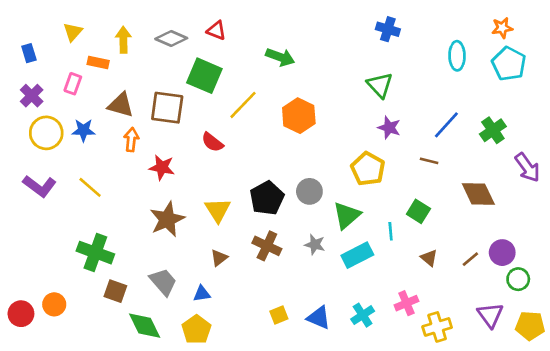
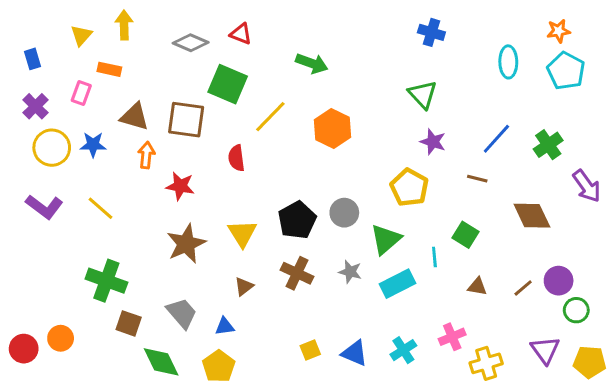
yellow arrow: (123, 40) -> (124, 25), moved
red semicircle: (212, 142) -> (236, 158), turned 45
brown triangle: (429, 258) -> (477, 287), turned -30

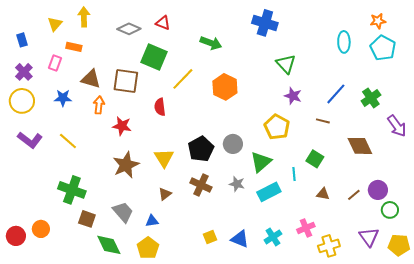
blue cross: (431, 32) -> (265, 23), moved, size x1.4
yellow circle: (52, 148) -> (22, 101), moved

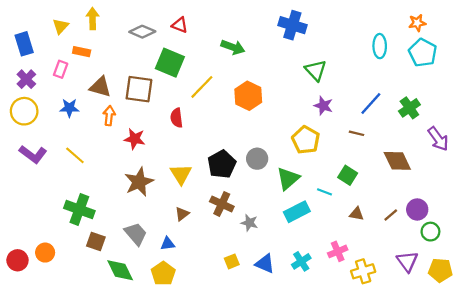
blue rectangle: (22, 40) -> (24, 44), size x1.5
cyan line: (294, 174) -> (324, 192), turned -64
gray star: (237, 184) -> (249, 223), moved

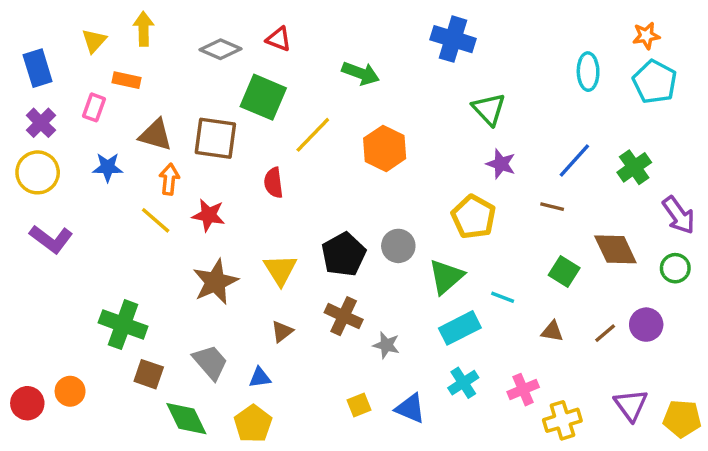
yellow line: (75, 155) -> (156, 220), moved
green square: (348, 175) -> (564, 272), moved
green circle: (430, 232) -> (675, 268), moved
cyan cross: (301, 261) -> (463, 383), moved

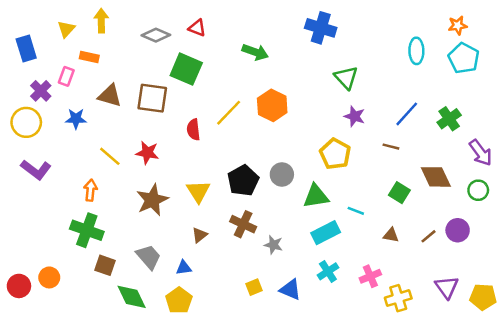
purple cross: (41, 123) -> (41, 91), moved
yellow line: (313, 135) -> (229, 113), moved
orange arrow: (169, 179) -> (90, 190), moved
green triangle: (446, 277) -> (316, 196), turned 32

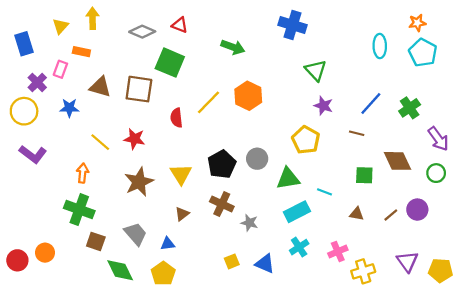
green square: (399, 193) -> (364, 175), turned -30

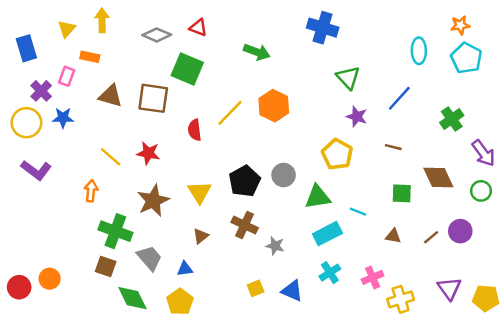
blue line: (371, 103) -> (399, 98), moved
blue star: (69, 108) -> (63, 118), moved
green cross: (79, 210) -> (115, 231), moved

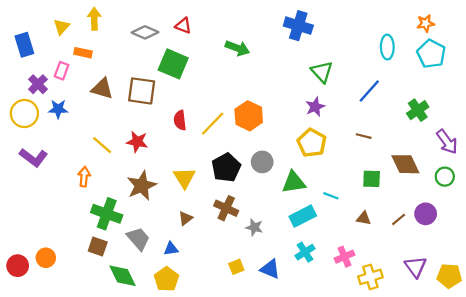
orange hexagon: (274, 106) -> (249, 116), moved
yellow line: (230, 113) -> (213, 124), moved
purple star: (357, 117) -> (315, 107), moved, turned 30

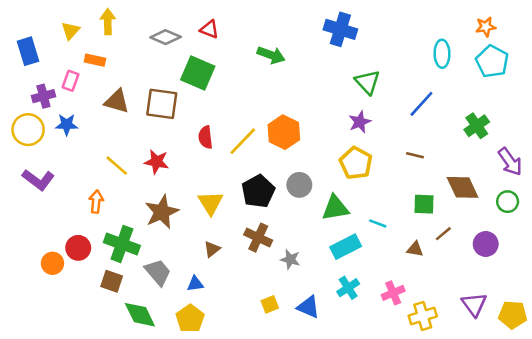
purple cross: (38, 84) -> (43, 96), turned 30
brown line: (399, 219) -> (443, 234), moved
orange circle: (46, 258) -> (52, 263), moved
red circle: (18, 266) -> (78, 248), moved

